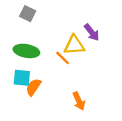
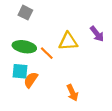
purple arrow: (92, 32) -> (97, 34), moved
orange line: (63, 58) -> (47, 53), moved

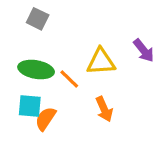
orange arrow: (72, 93) -> (104, 109), moved

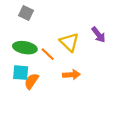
yellow triangle: (101, 62) -> (69, 42), turned 48
orange arrow: (104, 109) -> (71, 75), turned -70

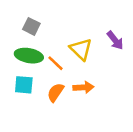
gray square: (26, 13) -> (31, 26), moved
orange semicircle: (31, 81) -> (56, 92), moved

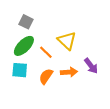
purple arrow: (115, 40) -> (91, 66), moved
green ellipse: (29, 56) -> (24, 46), turned -55

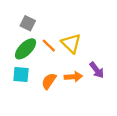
orange line: (46, 52) -> (49, 46), moved

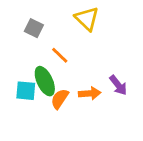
yellow triangle: (71, 43) -> (87, 19), moved
green ellipse: (26, 49) -> (45, 81), moved, turned -70

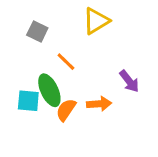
yellow triangle: (87, 19) -> (96, 21), turned 45
purple arrow: (118, 85) -> (129, 81), moved

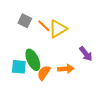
yellow triangle: (96, 21) -> (58, 29), moved
orange line: (66, 62) -> (44, 26), moved

